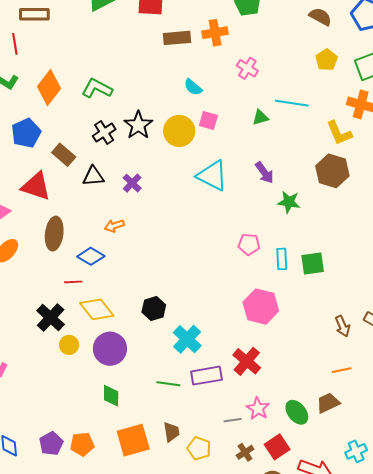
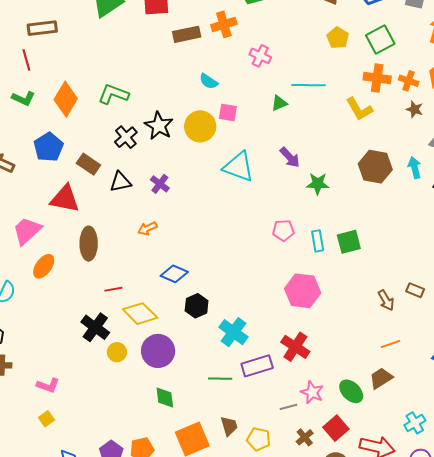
brown hexagon: (332, 171) -> (375, 167), moved
blue diamond: (91, 256) -> (174, 274), moved

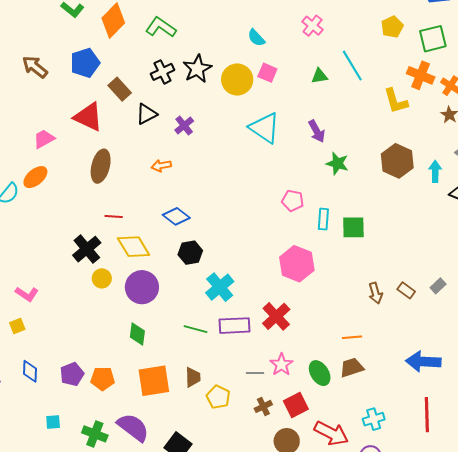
cyan line: (308, 85) -> (352, 66), turned 44
black triangle: (120, 182) -> (146, 114), turned -30
pink trapezoid: (27, 231) -> (44, 139), size x0.7
orange ellipse: (44, 266) -> (35, 177), moved
orange line: (391, 344) -> (352, 337), moved

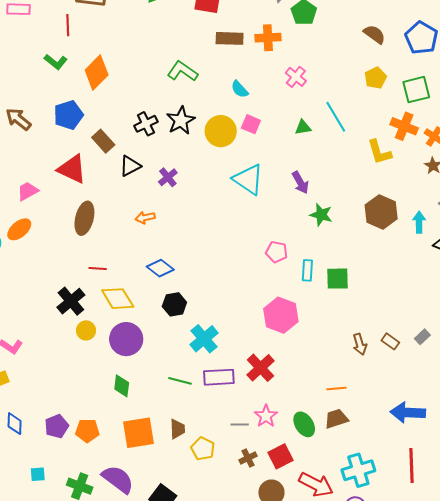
green L-shape: (161, 27) -> (183, 71), moved
cyan cross: (374, 419) -> (358, 470), size x1.5

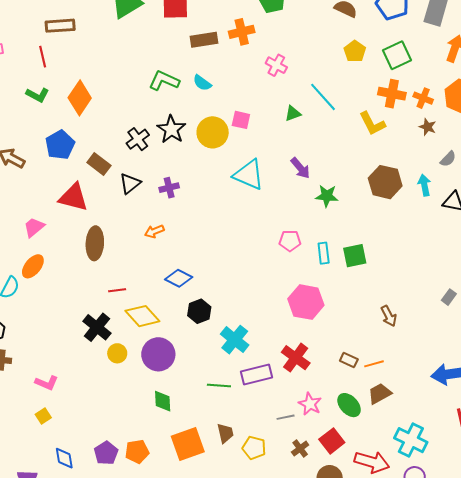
cyan semicircle: (240, 89) -> (202, 83), moved
purple cross: (168, 177) -> (169, 188), turned 36
brown rectangle: (390, 341) -> (349, 360), moved
cyan cross: (358, 470) -> (411, 440), turned -36

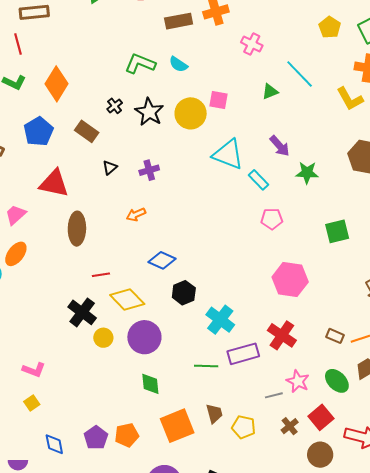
black cross: (138, 139) -> (115, 106), moved, size x0.7
brown rectangle: (99, 164) -> (87, 131), moved
black triangle: (130, 183) -> (110, 168), size x0.7
cyan rectangle: (324, 253) -> (258, 180), moved, turned -35

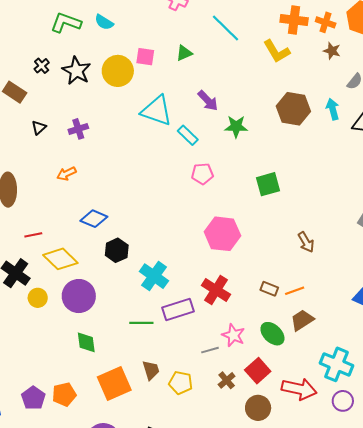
green triangle: (270, 92) -> (184, 53), moved

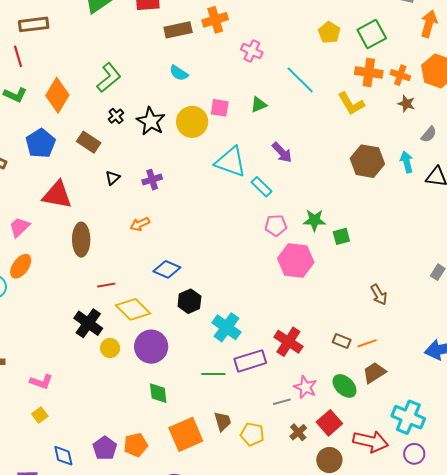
green L-shape: (66, 23) -> (109, 78), moved, turned 120
green star: (236, 127) -> (314, 220), moved
green square: (268, 184) -> (341, 236), size x0.7
pink hexagon: (222, 234) -> (296, 260), moved

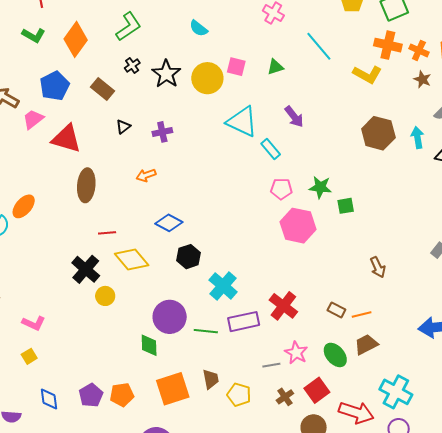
yellow L-shape: (351, 104) -> (367, 74), turned -36
pink trapezoid: (19, 227) -> (33, 119), moved
purple circle: (151, 347) -> (170, 317), moved

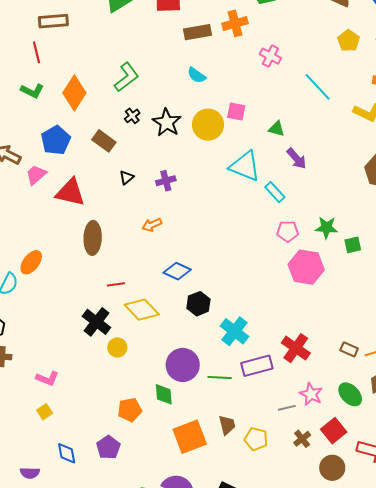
green triangle: (275, 67) -> (276, 129), moved, turned 36
orange pentagon: (122, 395) -> (130, 410), moved

